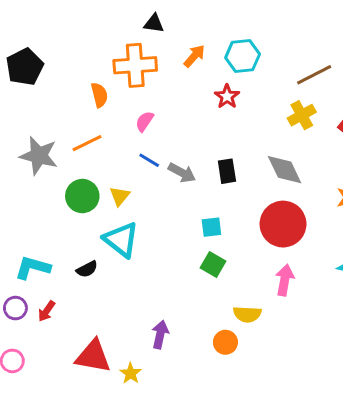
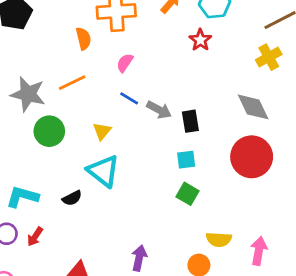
black rectangle: (227, 171) -> (190, 121), moved
green circle: (82, 196) -> (49, 131), moved
pink arrow: (285, 280) -> (259, 251), moved

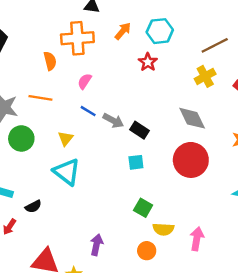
orange line: (72, 83) -> (40, 98), turned 35
black rectangle: (190, 121) -> (140, 130), turned -48
green square: (187, 194) -> (143, 208), moved
black semicircle: (72, 198) -> (33, 207), moved

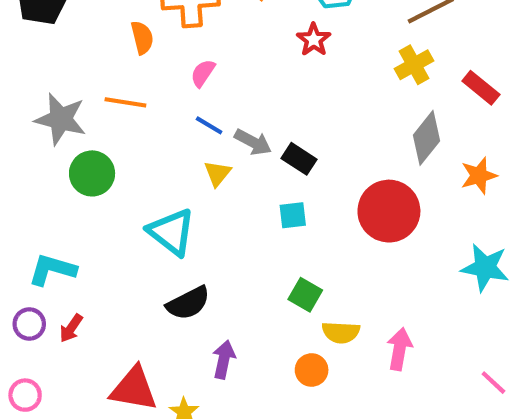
gray diamond: (192, 118) -> (427, 138), moved, turned 64
yellow triangle: (66, 138) -> (217, 173), moved
black semicircle: (33, 207) -> (188, 303), moved, size x1.5

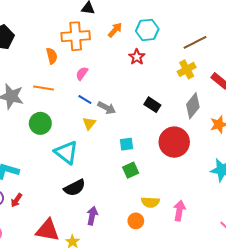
black rectangle: (299, 159) -> (152, 105), moved
green circle: (92, 173) -> (40, 123), moved
green square: (305, 295) -> (131, 170), moved, turned 35

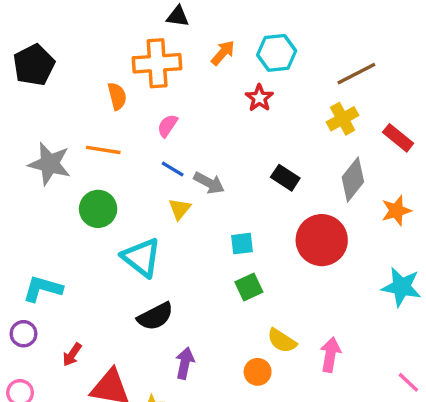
red arrow: (16, 200) -> (72, 355), moved
yellow semicircle: (150, 202) -> (282, 341), turned 30

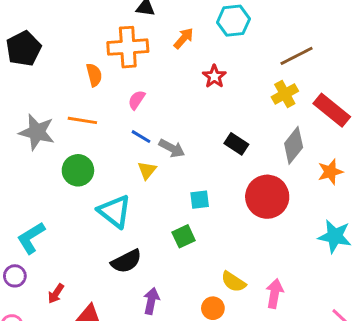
cyan hexagon: (277, 53) -> (233, 21), moved
red rectangle: (398, 138) -> (332, 110), size x1.4
green square: (249, 287) -> (184, 236), moved
cyan L-shape: (43, 289) -> (31, 238), turned -48

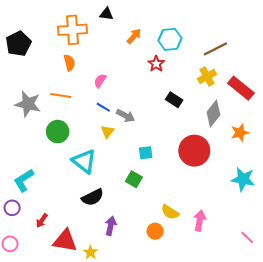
cyan hexagon: (233, 21) -> (170, 39), moved
orange cross: (128, 47) -> (72, 30), moved
black rectangle: (236, 144) -> (174, 100), moved
green square: (184, 236) -> (134, 179), turned -35

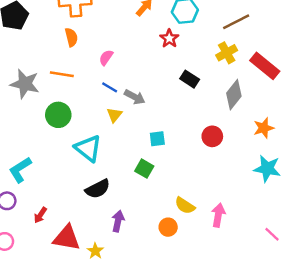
orange star: (240, 133) -> (264, 128), moved
red circle: (194, 151) -> (212, 136), size x0.6

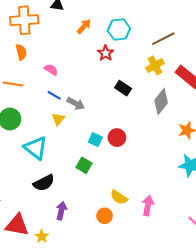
pink semicircle: (106, 58) -> (51, 70), turned 88
red circle: (212, 136) -> (117, 138), moved
cyan square: (157, 139) -> (95, 140), turned 32

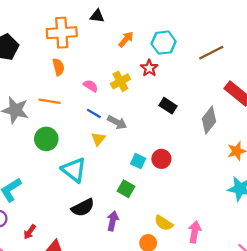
yellow cross: (155, 65) -> (120, 81), moved
purple arrow: (61, 211) -> (113, 221), moved

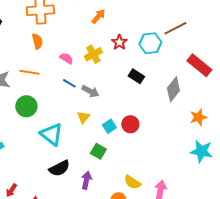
cyan hexagon: (164, 43) -> (150, 43), moved
yellow triangle: (98, 139) -> (83, 117), moved
cyan square: (138, 161) -> (109, 126), turned 32

